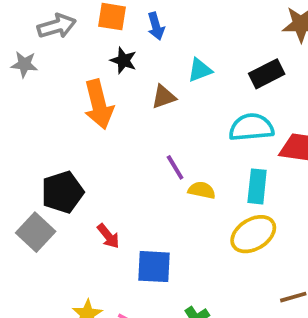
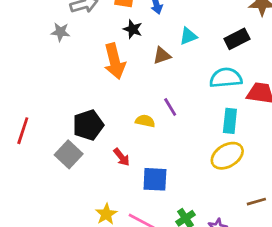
yellow semicircle: (202, 190) -> (145, 121), moved

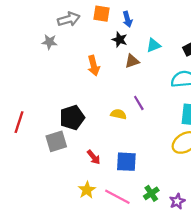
black star: (133, 29) -> (120, 40), moved
orange arrow: (115, 61) -> (94, 66), size x0.7
gray square: (69, 154) -> (56, 141), turned 30
red arrow: (122, 157) -> (94, 157), moved

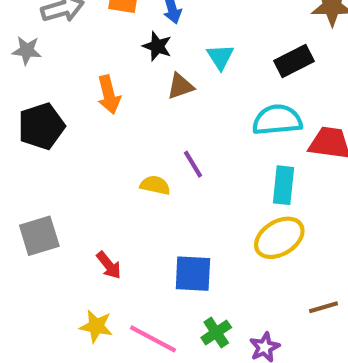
cyan triangle: (154, 45) -> (220, 57), turned -42
black pentagon: (72, 118) -> (41, 126), moved
blue square: (126, 162) -> (193, 274), moved
yellow star: (87, 190) -> (96, 326), turned -30

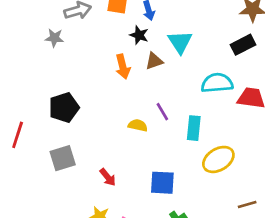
cyan triangle: (220, 57) -> (180, 42), size x1.4
black rectangle: (294, 61) -> (243, 45), moved
orange arrow: (109, 95) -> (123, 67), moved
black pentagon: (41, 126) -> (64, 108), moved
cyan rectangle: (284, 185) -> (194, 128), moved

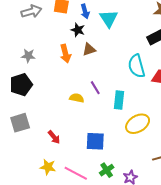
gray star: (54, 38) -> (28, 56), moved
cyan triangle: (180, 42) -> (109, 19), moved
cyan semicircle: (217, 83) -> (137, 66), turned -100

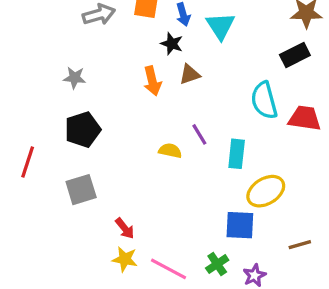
gray star: (28, 56) -> (75, 78), moved
red arrow: (54, 137) -> (125, 228), moved
blue square: (95, 141) -> (240, 225), moved

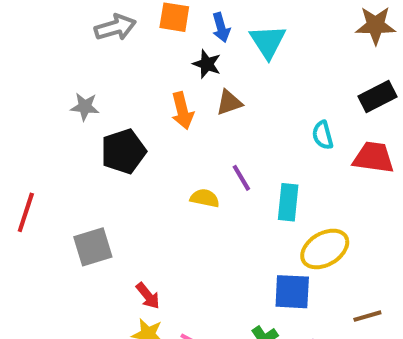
black rectangle: (295, 55) -> (378, 97), moved
cyan semicircle: (264, 100) -> (323, 135), size x0.6
black pentagon: (83, 130) -> (123, 151), moved

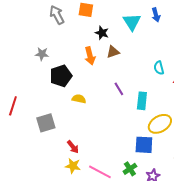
gray arrow: (115, 27) -> (57, 15), turned -102
blue arrow: (221, 27) -> (156, 15), moved
yellow semicircle: (205, 198) -> (79, 99), moved

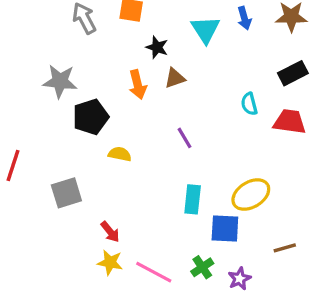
gray star: (42, 54) -> (60, 81), size x1.5
cyan rectangle: (142, 101) -> (193, 199), moved

